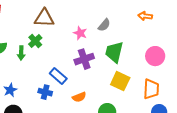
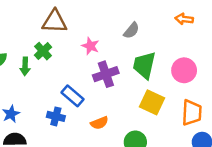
pink star: (80, 33) -> (90, 46), moved
pink circle: (155, 56) -> (184, 70), moved

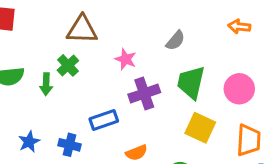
blue rectangle: (72, 96) -> (104, 120), turned -60
blue cross: (56, 116) -> (70, 145), moved

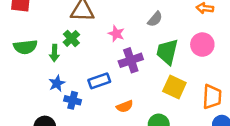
pink circle: (239, 89) -> (202, 45), moved
blue star: (29, 142) -> (57, 83), moved

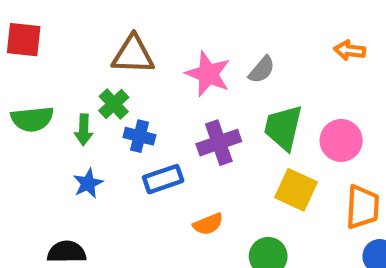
pink star: (116, 34) -> (208, 74), moved, size x1.5
pink circle: (202, 45) -> (341, 140), moved
blue cross: (73, 100) -> (139, 136), moved

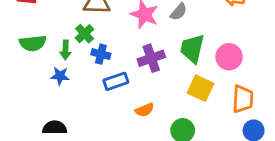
blue star: (88, 183) -> (60, 76), moved, turned 30

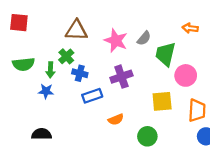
green trapezoid: (192, 49) -> (165, 54), moved
yellow square: (200, 88) -> (162, 101), turned -30

